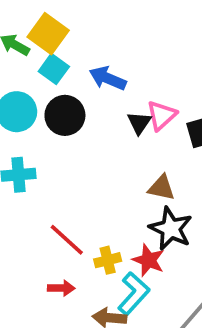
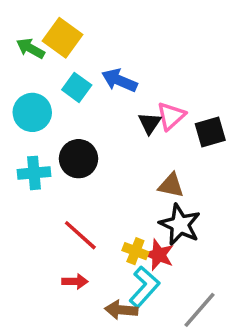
cyan square: (54, 69) -> (77, 87), moved
black circle: (65, 115) -> (79, 159), moved
yellow cross: (108, 260) -> (135, 251), moved, turned 35

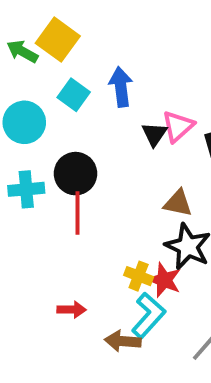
blue arrow: (119, 80) -> (121, 87), turned 60
red line: (80, 235) -> (77, 213), moved, turned 48

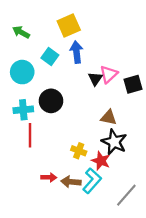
yellow square: (58, 40) -> (69, 25), moved, turned 30
red line: (77, 213) -> (30, 135), moved
yellow cross: (139, 276) -> (79, 151), moved
brown arrow: (123, 341) -> (71, 182), moved

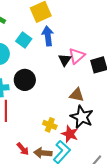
red arrow: (49, 177) -> (23, 149), turned 48

